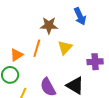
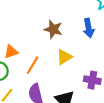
orange line: (37, 48) -> (33, 65), moved

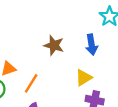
yellow triangle: (64, 57) -> (84, 78), moved

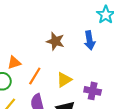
yellow triangle: (84, 78) -> (64, 80), moved

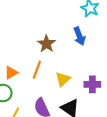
brown star: (55, 41) -> (47, 44), turned 30
orange line: (35, 76) -> (37, 70), moved

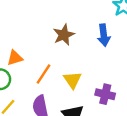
orange line: (37, 70) -> (43, 74), moved
yellow triangle: (63, 79) -> (73, 80), turned -35

